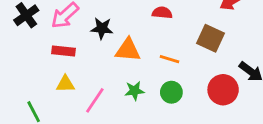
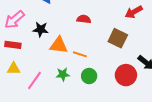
orange line: (170, 59) -> (80, 54), moved

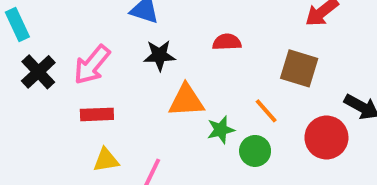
black star: (41, 29) -> (159, 55), moved
orange line: (80, 54) -> (266, 111), moved, turned 40
green star: (63, 74) -> (221, 130), moved

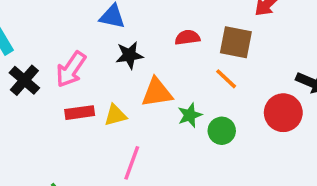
brown square: (299, 68) -> (236, 42), moved
orange line: (266, 111) -> (226, 79), moved
yellow triangle: (106, 160) -> (115, 115), moved

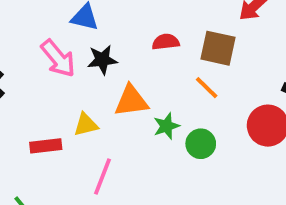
pink arrow: (71, 69) -> (58, 58), moved, turned -75
red rectangle: (80, 113) -> (46, 146), moved

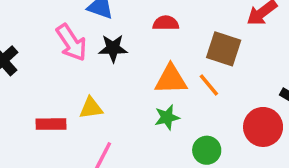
red semicircle: (166, 42) -> (166, 23), moved
orange triangle: (131, 101) -> (171, 79), moved
green circle: (201, 144) -> (207, 150), moved

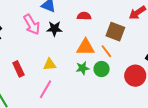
yellow triangle: (91, 108) -> (50, 64), moved
red rectangle: (51, 124) -> (18, 69), turned 63
green circle: (207, 150) -> (102, 69), moved

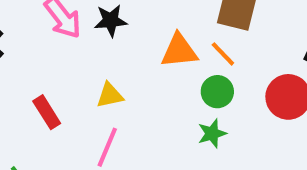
green star: (83, 68) -> (212, 133), moved

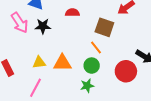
orange triangle: (179, 51) -> (62, 63), moved

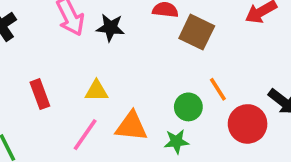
brown square: (104, 27) -> (197, 32), moved
orange line: (96, 47) -> (218, 89), moved
orange triangle: (62, 63) -> (131, 126), moved

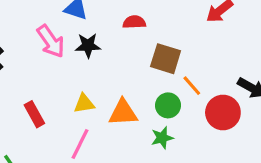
brown square: (197, 32) -> (166, 59), moved
orange triangle: (131, 126) -> (123, 113), moved

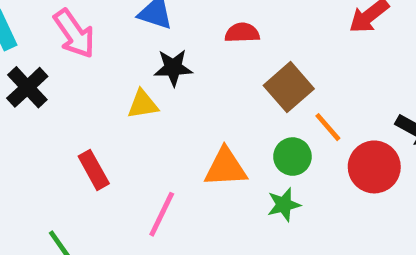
pink arrow: (51, 41) -> (74, 34), moved
brown square: (166, 59) -> (289, 87), turned 32
yellow triangle: (84, 104) -> (143, 104), moved

